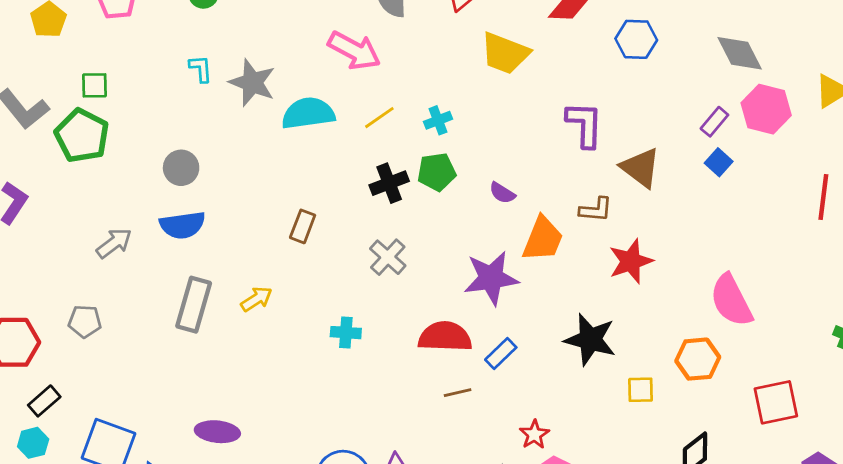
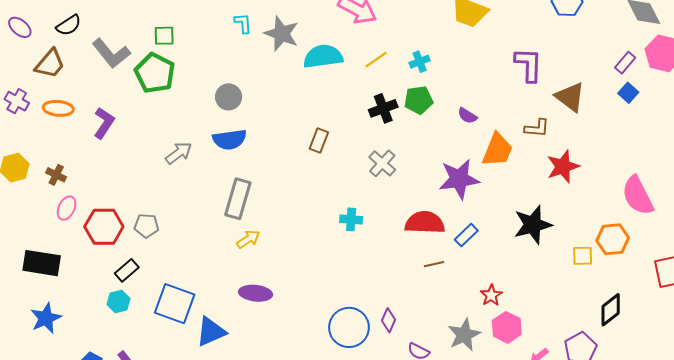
yellow arrow: (256, 299) -> (248, 239), moved
gray pentagon: (85, 321) -> (147, 226), moved
black star: (590, 340) -> (533, 225), turned -30
yellow square: (640, 390) -> (583, 256), moved

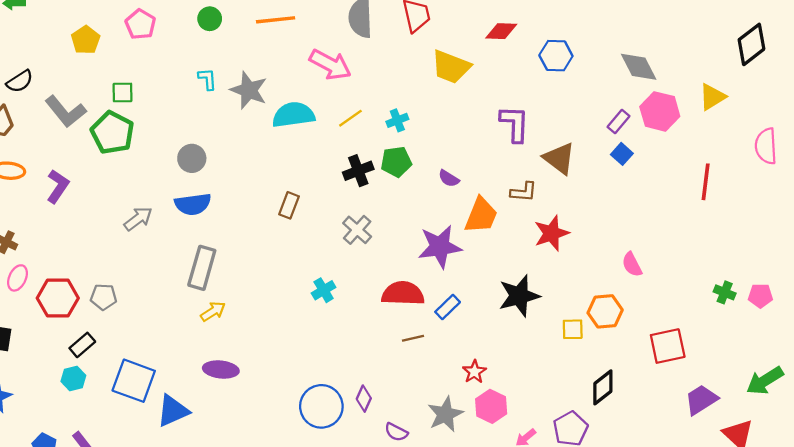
pink semicircle: (638, 196) -> (632, 264), size x0.6
cyan cross: (351, 219) -> (324, 290), turned -35

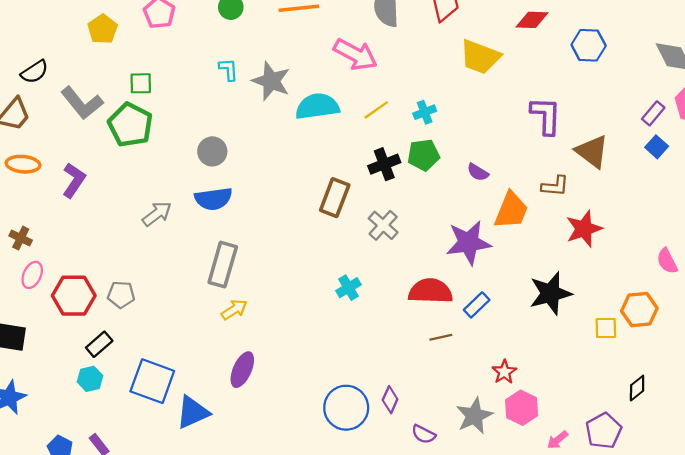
brown rectangle: (289, 205) -> (335, 198), moved, size x1.4
purple ellipse: (221, 370) -> (242, 370), turned -72
black diamond: (603, 387) -> (637, 388), size x0.7

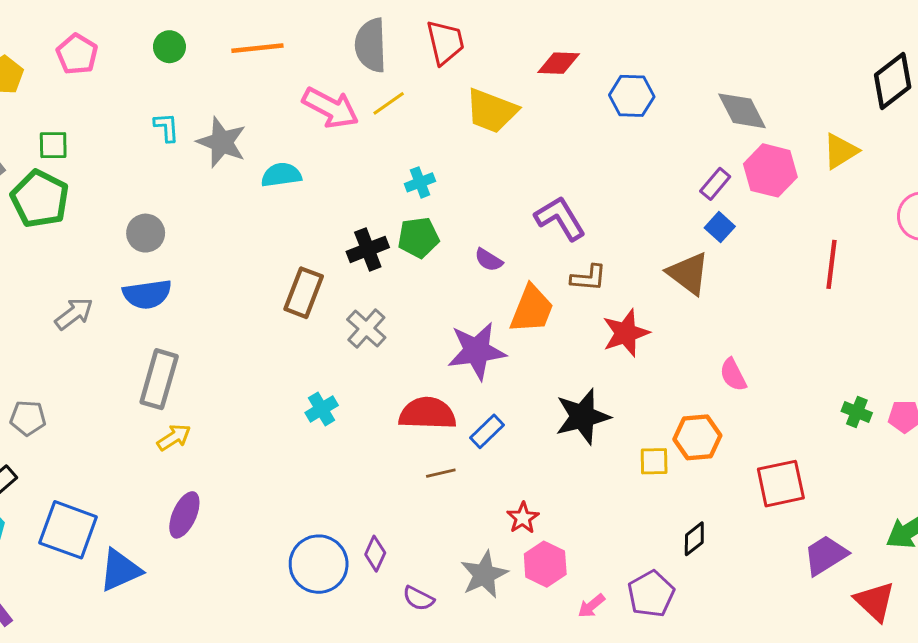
cyan semicircle: (317, 106) -> (281, 175), size x0.7
yellow line: (376, 110) -> (389, 103), moved
purple L-shape: (546, 116) -> (560, 218), moved, turned -33
brown triangle: (592, 151) -> (688, 273), moved

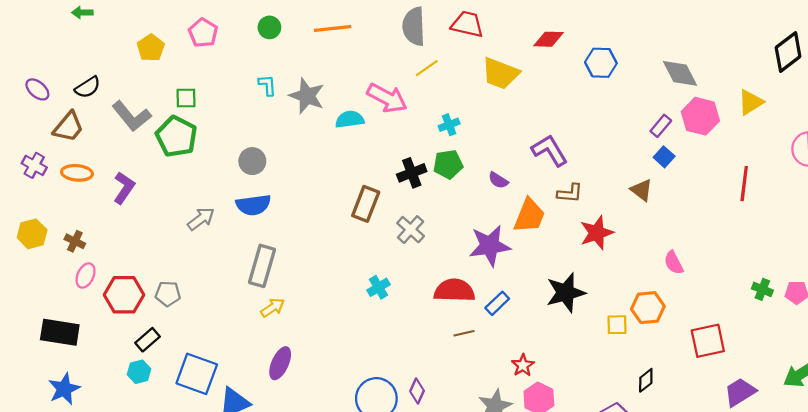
red trapezoid: (445, 42) -> (467, 24), turned -64
pink arrow: (331, 108) -> (387, 98), moved
brown triangle: (688, 273) -> (642, 190), size x0.7

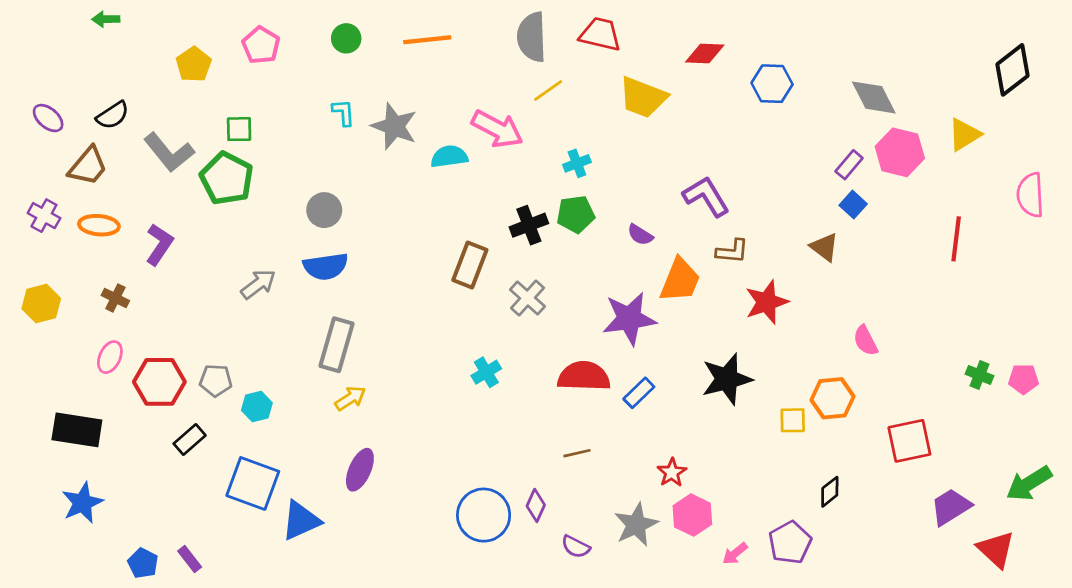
brown cross: (75, 241) -> (115, 298), moved
brown line: (464, 333) -> (577, 453), moved
cyan hexagon: (139, 372) -> (257, 407), moved

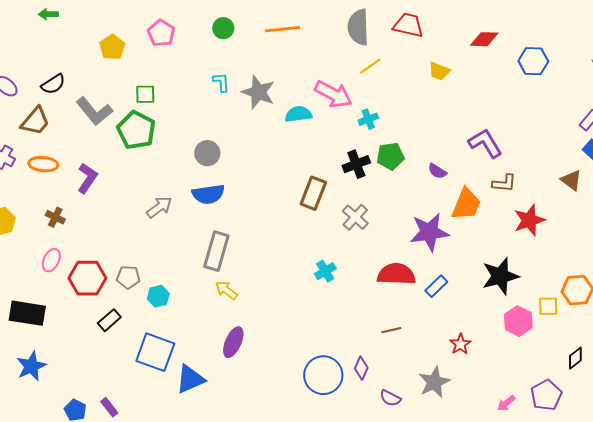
yellow trapezoid: (643, 97) -> (439, 71), size x0.6
cyan cross: (577, 163) -> (368, 119), moved
yellow arrow: (350, 398) -> (226, 290), turned -110
pink hexagon: (692, 515) -> (518, 321), moved

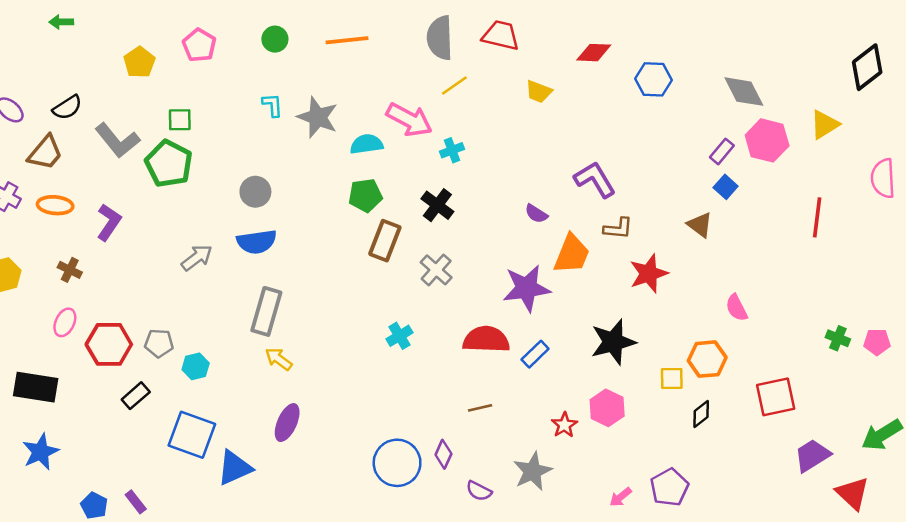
green pentagon: (390, 156) -> (365, 195), moved
black cross: (356, 164) -> (437, 205), turned -32
pink hexagon: (518, 321) -> (607, 408), moved
black diamond: (575, 358) -> (701, 414), moved

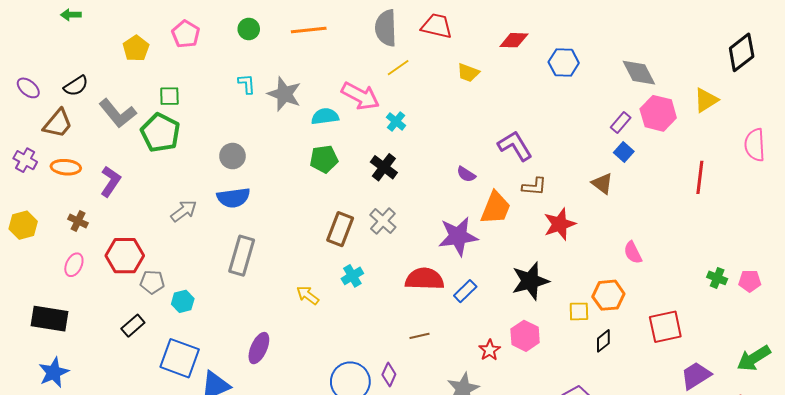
cyan cross: (452, 150) -> (396, 121), turned -30
brown rectangle: (385, 241) -> (340, 229), moved
red hexagon: (109, 344) -> (125, 256), moved
yellow arrow: (279, 359) -> (308, 295), moved

